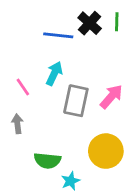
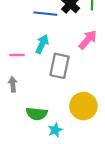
pink line: (23, 87) -> (17, 55), turned -56
pink arrow: (111, 97) -> (88, 40), moved

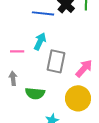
pink arrow: (88, 40) -> (84, 68), moved
green semicircle: (37, 114) -> (35, 93), moved

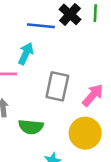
cyan arrow: (40, 41) -> (26, 54), moved

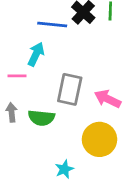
pink arrow: (93, 95) -> (108, 99), turned -105
green semicircle: (31, 127) -> (41, 118), moved

